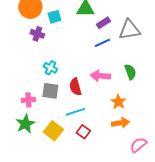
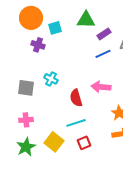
gray square: (50, 91) -> (26, 88), moved
pink cross: (28, 100) -> (26, 120), moved
green star: (25, 124) -> (26, 147), moved
red square: (83, 132) -> (84, 143), turned 32

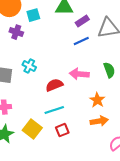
red semicircle: (76, 98) -> (54, 85), turned 84

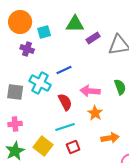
blue line: (81, 41) -> (64, 70), moved
cyan cross: (29, 66) -> (40, 83), size x1.5
red semicircle: (54, 85) -> (65, 102), turned 84
orange star: (97, 100) -> (95, 113), moved

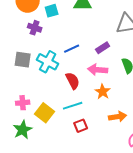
purple rectangle: (93, 38) -> (103, 48), moved
gray square: (15, 92) -> (23, 60), moved
yellow square: (43, 146) -> (45, 113), moved

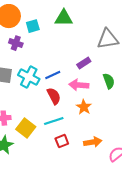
blue line: (72, 49) -> (53, 75), moved
orange arrow: (118, 117) -> (93, 142), moved

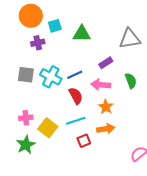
green triangle: (64, 18) -> (82, 34), moved
purple cross: (16, 43) -> (38, 43), turned -32
orange arrow: (93, 142) -> (106, 129), moved

